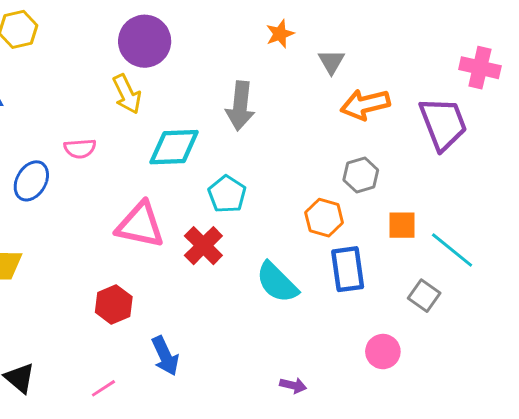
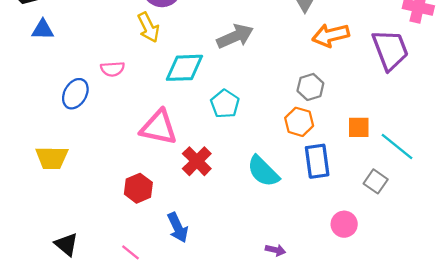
gray arrow: (240, 106) -> (235, 36), turned -120
gray hexagon: (361, 175) -> (310, 87), moved
red cross: (203, 246) -> (197, 161), moved
pink line: (103, 388) -> (130, 252), turned 72

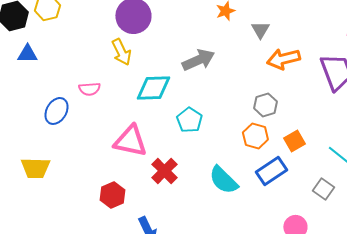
orange square: (359, 127) -> (294, 141), moved, turned -30
blue rectangle: (317, 161) -> (271, 171), turned 64

